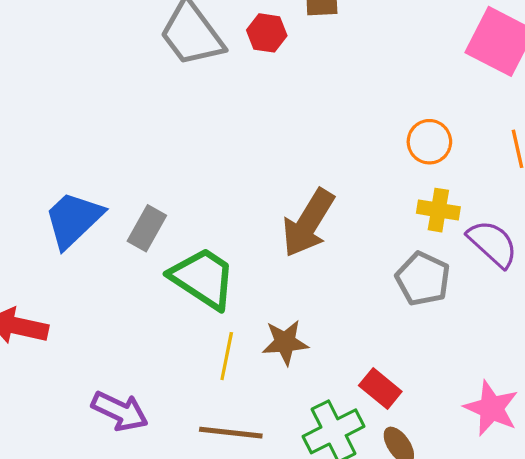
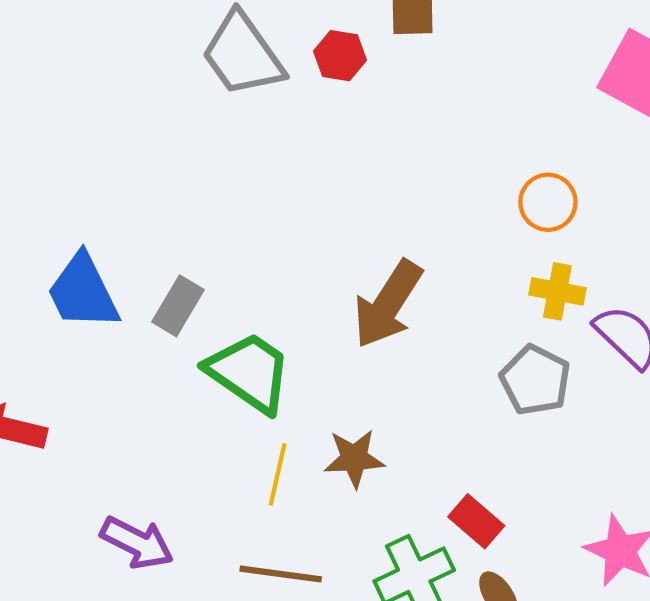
blue trapezoid: (73, 219) -> (83, 292), turned -74

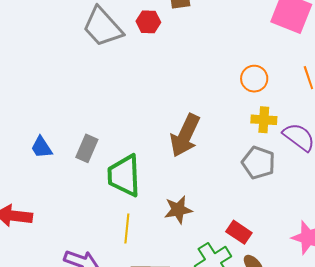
blue trapezoid: (83, 292) -> (41, 147), size x0.6
green trapezoid: (249, 372) -> (124, 175), turned -120
yellow line: (278, 474) -> (127, 228), moved

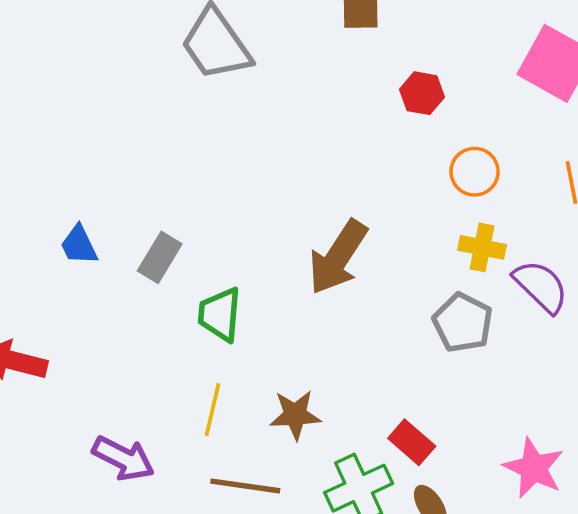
red hexagon: (148, 22) -> (422, 93), moved
green trapezoid: (124, 175) -> (220, 314), size x0.7
brown star: (178, 210) -> (295, 415), moved

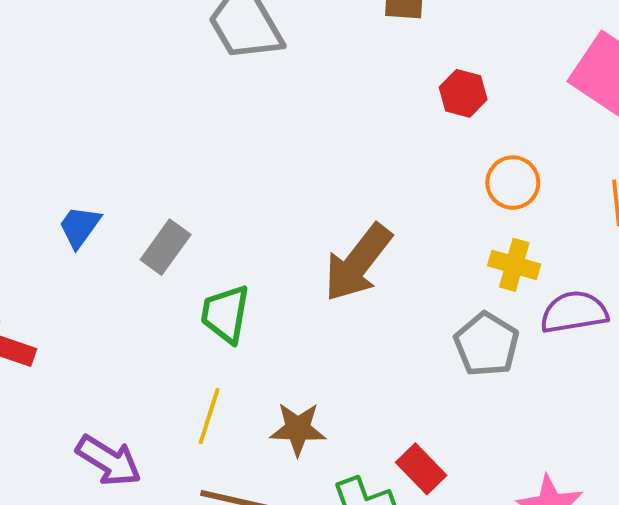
blue trapezoid: (79, 245) -> (80, 227), turned 57
purple semicircle: (541, 286) -> (574, 312), turned -58

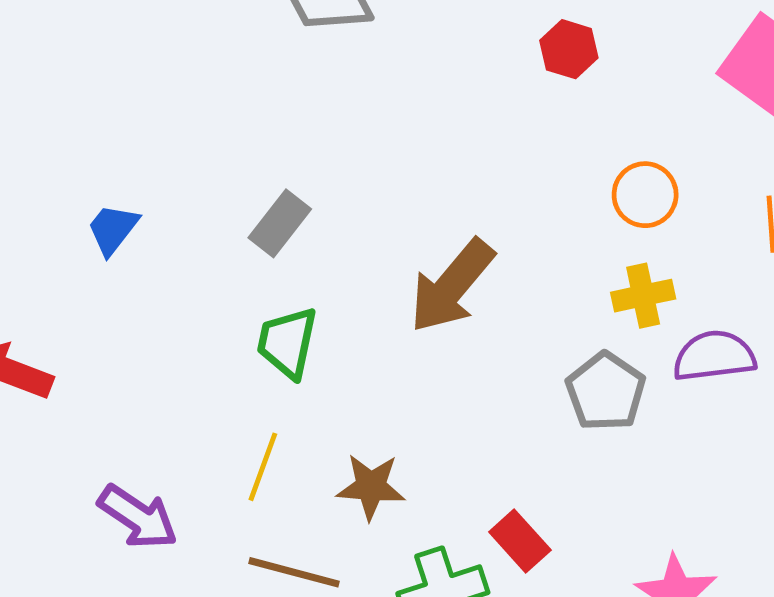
red hexagon: (463, 93) -> (569, 49), moved
gray rectangle: (166, 247) -> (280, 223), moved
yellow cross: (514, 265) -> (643, 296), turned -30

